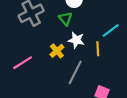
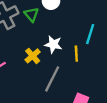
green triangle: (66, 19) -> (31, 14), moved
cyan line: (111, 30) -> (90, 34), turned -36

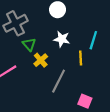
green triangle: (31, 14) -> (29, 44), moved
white star: (53, 44) -> (62, 39), moved

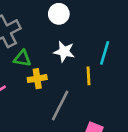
green triangle: (29, 44) -> (22, 58), turned -40
yellow cross: (41, 60) -> (37, 79), turned 32

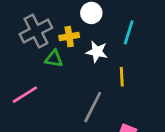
cyan line: (105, 53) -> (129, 32), moved
yellow cross: (37, 79) -> (69, 37), moved

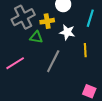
gray line: (93, 107) -> (53, 61), moved

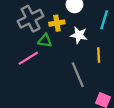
gray line: (53, 61) -> (78, 75), moved, turned -50
pink line: (15, 63) -> (28, 58), moved

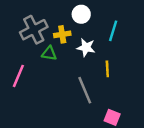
pink line: (28, 58) -> (18, 76), moved, turned -35

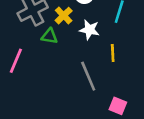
yellow cross: (62, 34) -> (64, 16), turned -35

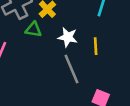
white star: (89, 30) -> (68, 37), moved

